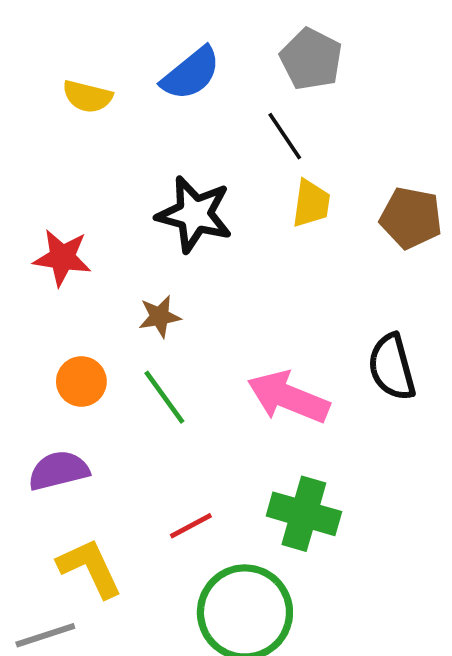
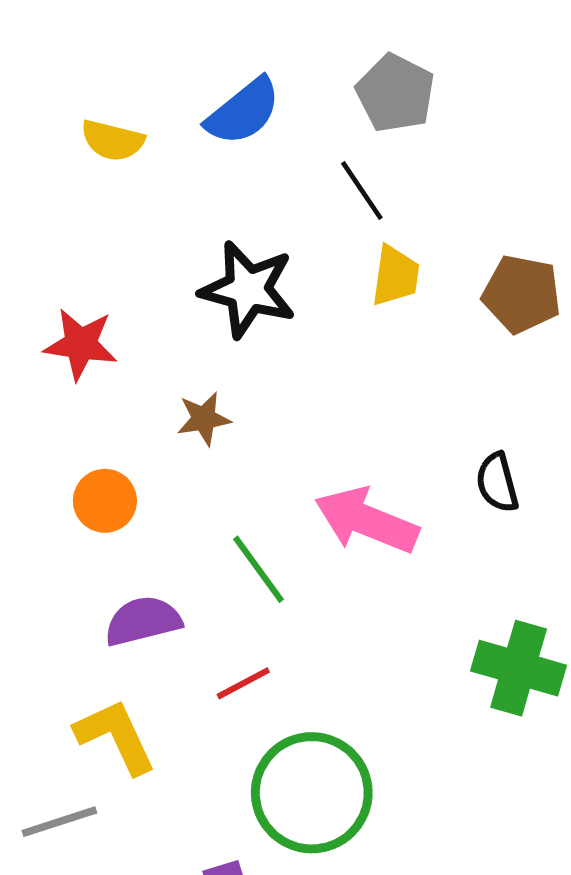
black semicircle: (392, 367) -> (497, 483), size x0.7
green line: (164, 397) -> (259, 569), moved
purple semicircle: (59, 470) -> (143, 621), moved
green cross: (304, 514) -> (519, 668), moved

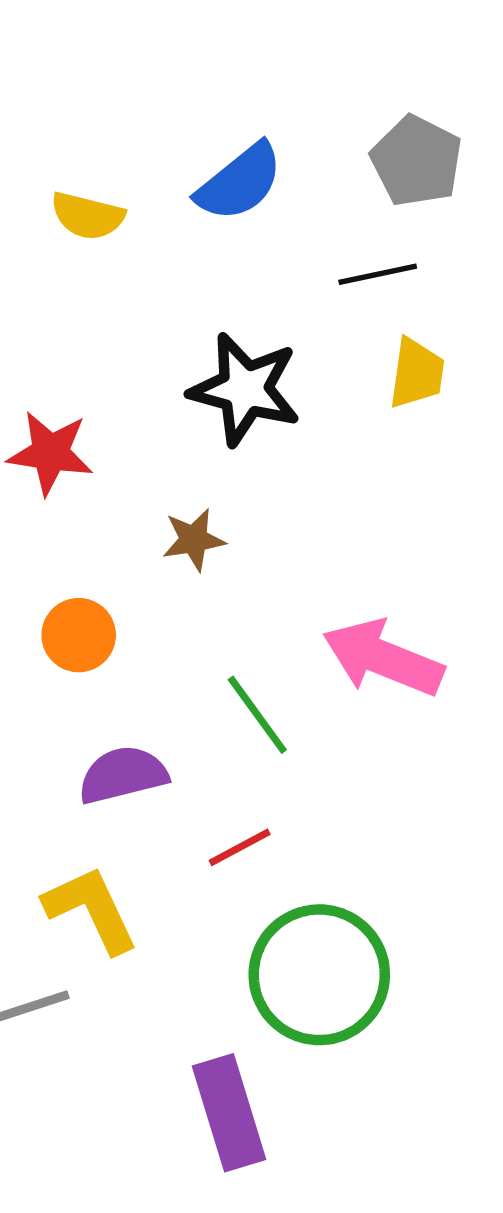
black line: (362, 191) -> (378, 274), turned -68

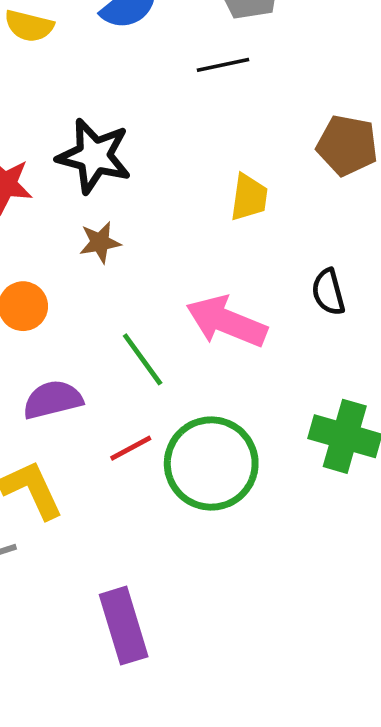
yellow trapezoid: (417, 373) -> (249, 197), moved
black star: (245, 389) -> (94, 156), moved
green circle: (319, 975) -> (211, 464), moved

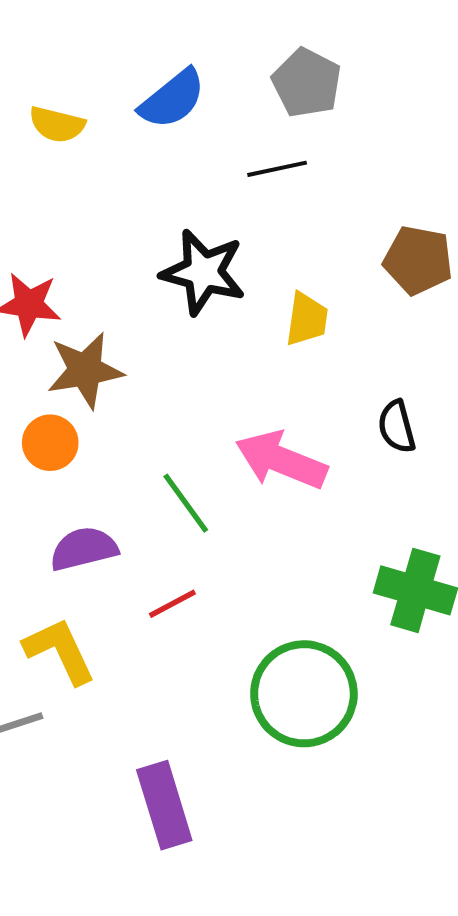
black star: (94, 156) -> (203, 272), moved
brown star: (100, 242) -> (85, 370), moved, size x1.6
green circle: (211, 464) -> (304, 694), moved

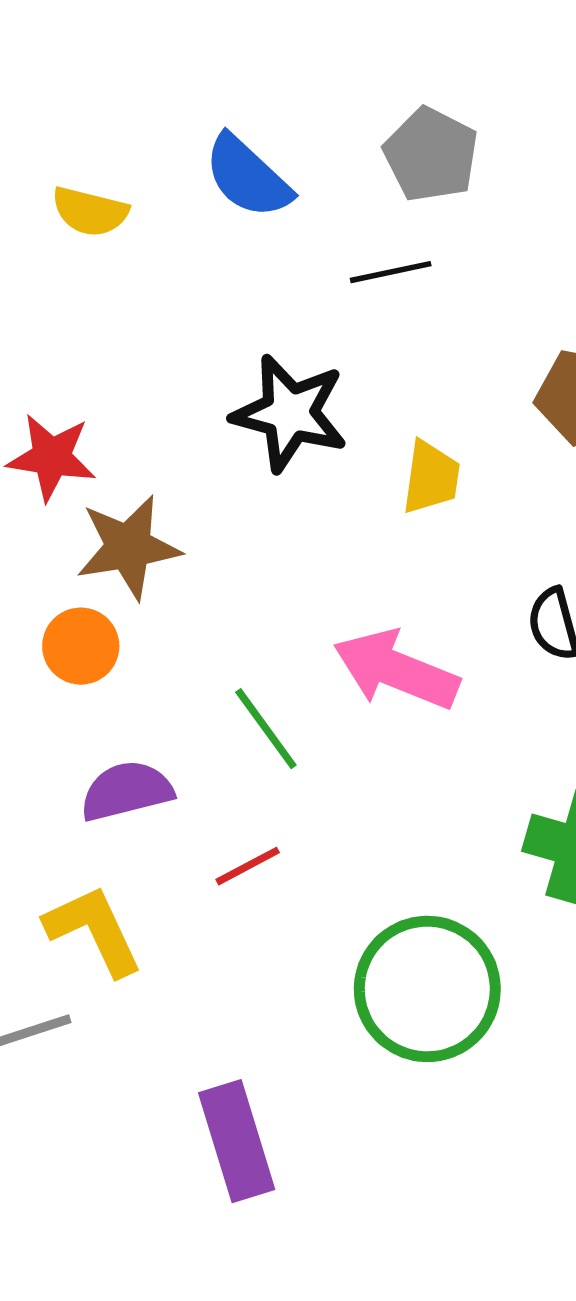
blue semicircle: (172, 99) -> (248, 177), turned 82

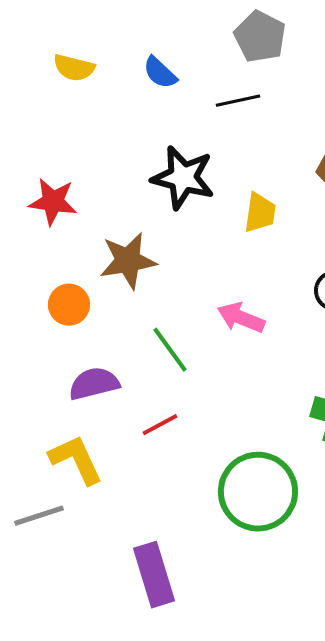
blue semicircle: (248, 177) -> (160, 73), moved, size x0.7
brown star: (128, 547) -> (128, 261), moved
pink arrow: (396, 670) -> (241, 318), size x0.7

